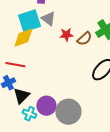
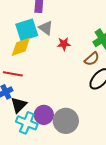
brown semicircle: (84, 39) -> (92, 59), moved
cyan cross: (29, 114) -> (27, 123), size x1.5

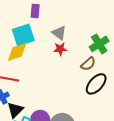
gray triangle: (46, 28) -> (59, 33), moved

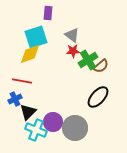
green cross: (99, 44) -> (88, 60), moved
black ellipse: (96, 84) -> (98, 97), moved

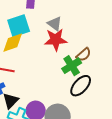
red star: (73, 51) -> (56, 40), size x1.6
green cross: (88, 60) -> (72, 66), moved

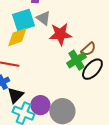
gray triangle: (55, 24) -> (43, 18), moved
black ellipse: (81, 86) -> (92, 69), moved

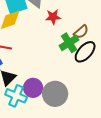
red star: (60, 34) -> (53, 17), size x0.7

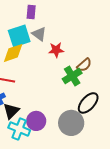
black ellipse: (85, 52) -> (88, 103), moved
gray circle: (55, 94) -> (71, 123), moved

